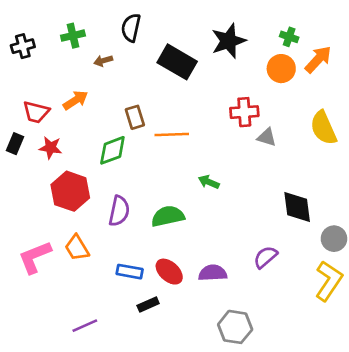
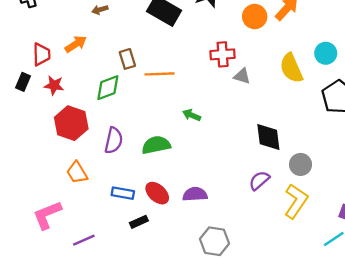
red trapezoid: (36, 112) -> (41, 54), turned -105
pink L-shape: (35, 257) -> (47, 215), moved
purple semicircle: (265, 257) -> (259, 181), moved

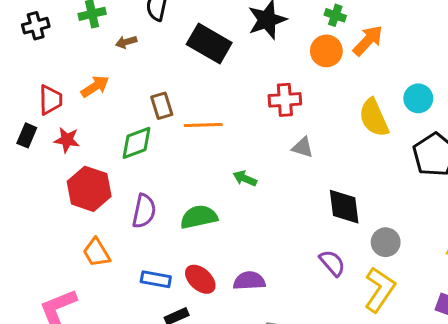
gray triangle: (242, 76) -> (303, 147), moved
purple semicircle: (259, 181) -> (332, 263), turned 90

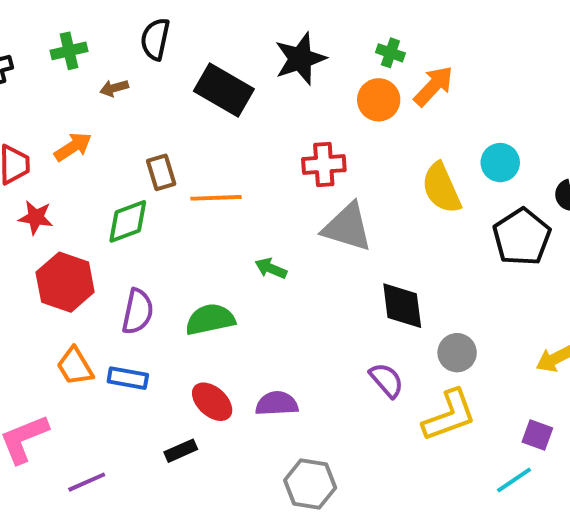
gray triangle: (303, 147) -> (347, 227), size x1.8
blue rectangle: (156, 279) -> (128, 378), moved
yellow L-shape: (380, 290) -> (449, 415), turned 36

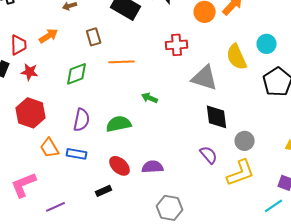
brown rectangle: (161, 172) -> (94, 37), moved
gray triangle: (347, 227) -> (205, 78), moved
red hexagon: (65, 282) -> (31, 113), moved

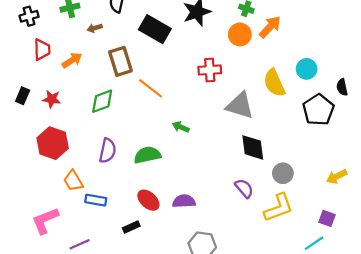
brown rectangle: (94, 37) -> (120, 61), size x1.5
red trapezoid: (19, 45) -> (42, 50), moved
orange line: (122, 62) -> (151, 88), turned 40
blue rectangle: (77, 154) -> (96, 200), moved

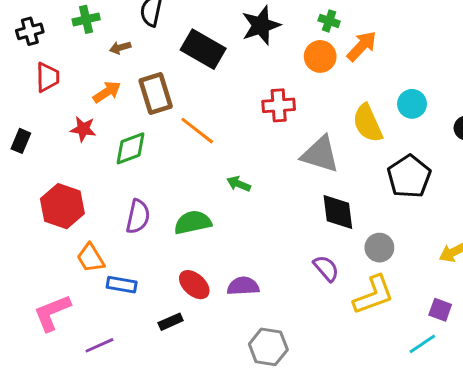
orange arrow: (72, 60) -> (107, 92), moved
red star: (52, 99) -> (83, 129), moved
black pentagon: (318, 110) -> (409, 176), moved

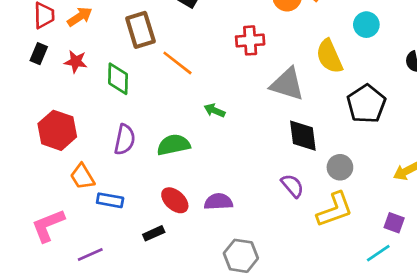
orange arrow: (107, 92) -> (80, 17), moved
cyan circle: (412, 104) -> (366, 25), moved
black rectangle: (21, 141) -> (39, 54), moved
green diamond: (131, 148) -> (118, 79), turned -68

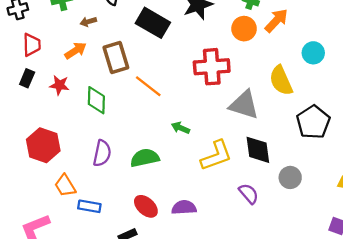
orange arrow: (80, 17) -> (76, 51), moved
red cross: (250, 40) -> (212, 67), size x1.4
yellow L-shape: (335, 210) -> (216, 156), moved

